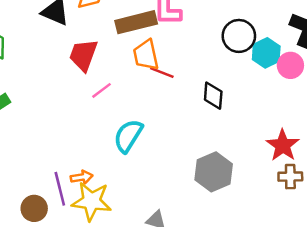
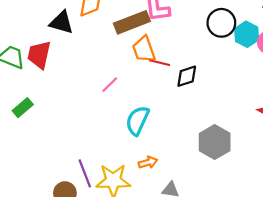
red trapezoid: (83, 55) -> (39, 55), moved
black diamond: (213, 96) -> (187, 76), moved, turned 75
orange arrow: (82, 177) -> (148, 162), moved

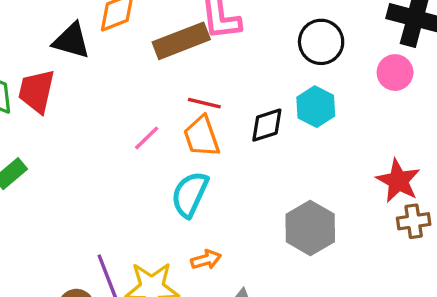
cyan hexagon: (247, 34) -> (316, 107), moved
orange trapezoid: (144, 49) -> (202, 136), moved
red line: (159, 63) -> (204, 103), moved

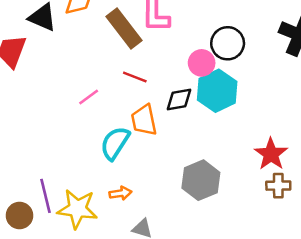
brown rectangle: (181, 41) -> (124, 28), turned 66
pink circle: (395, 73) -> (202, 63), moved
cyan hexagon: (316, 107) -> (217, 91), size x1.4
orange trapezoid: (202, 136) -> (144, 120), moved

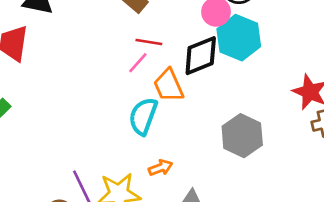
pink line: (89, 97) -> (138, 63), moved
black diamond: (179, 100) -> (201, 56), size x1.4

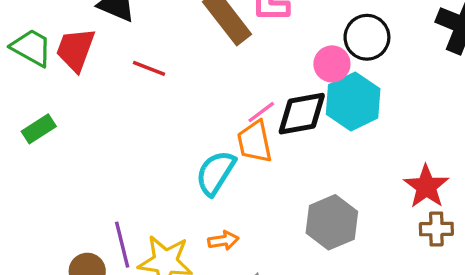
red line: (149, 42) -> (149, 68), moved
pink line: (138, 63) -> (261, 112), moved

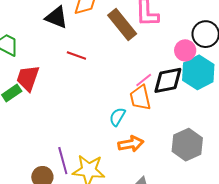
red trapezoid: (75, 50) -> (28, 78), moved
cyan semicircle: (216, 173) -> (117, 117), size x0.7
orange arrow: (223, 241) -> (131, 144), moved, size x1.4

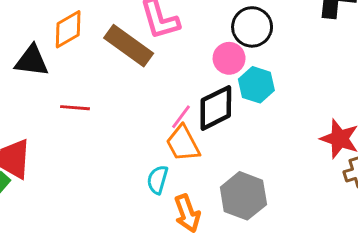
cyan hexagon: (198, 72) -> (256, 85), size x0.7
orange arrow: (131, 144) -> (187, 213), turned 95
gray hexagon: (187, 145) -> (243, 196), moved

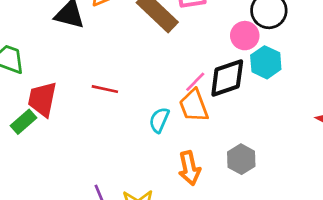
red line: (75, 108) -> (105, 89), moved
cyan semicircle: (158, 180) -> (159, 120), moved
gray hexagon: (243, 196) -> (241, 159), size x0.7

